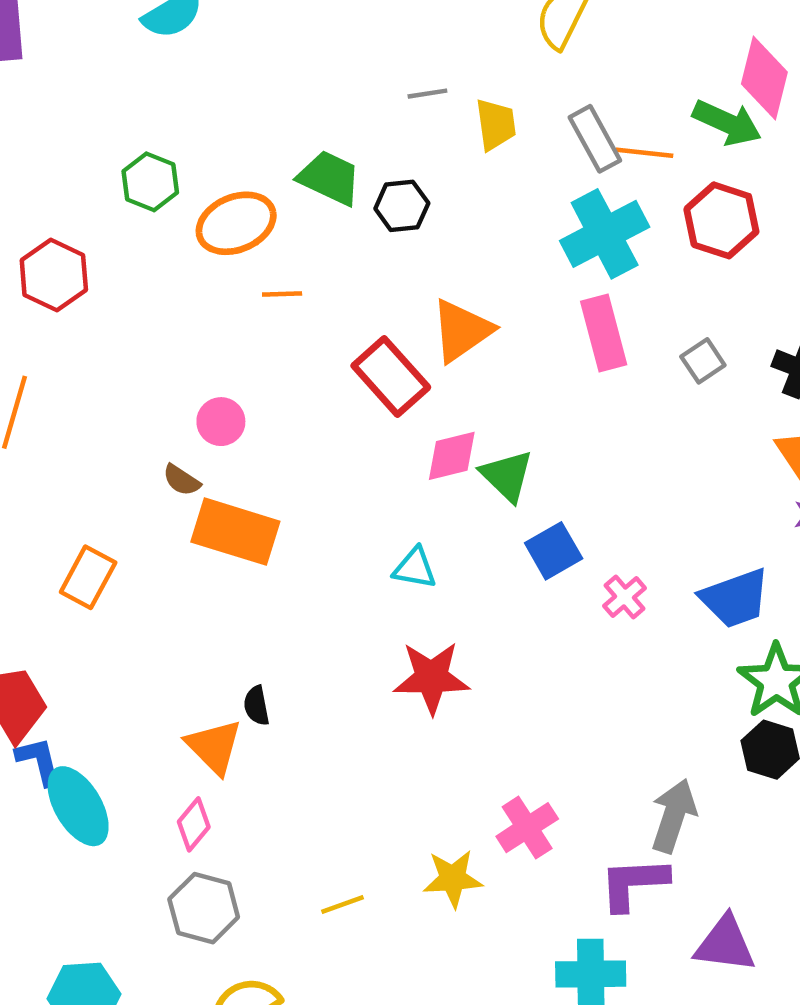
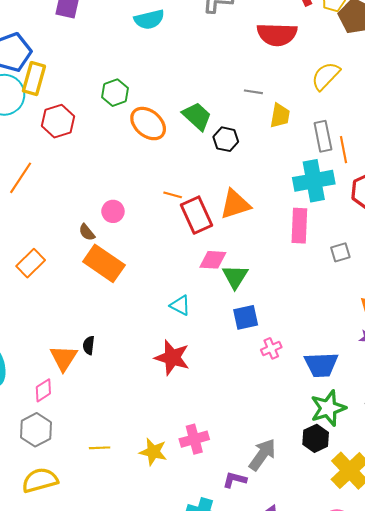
orange line: (645, 153) -> (344, 150), turned 55
orange ellipse: (236, 223) -> (148, 124), turned 45
orange line: (282, 294) -> (173, 195), moved
purple L-shape: (634, 883) -> (235, 480), size x0.7

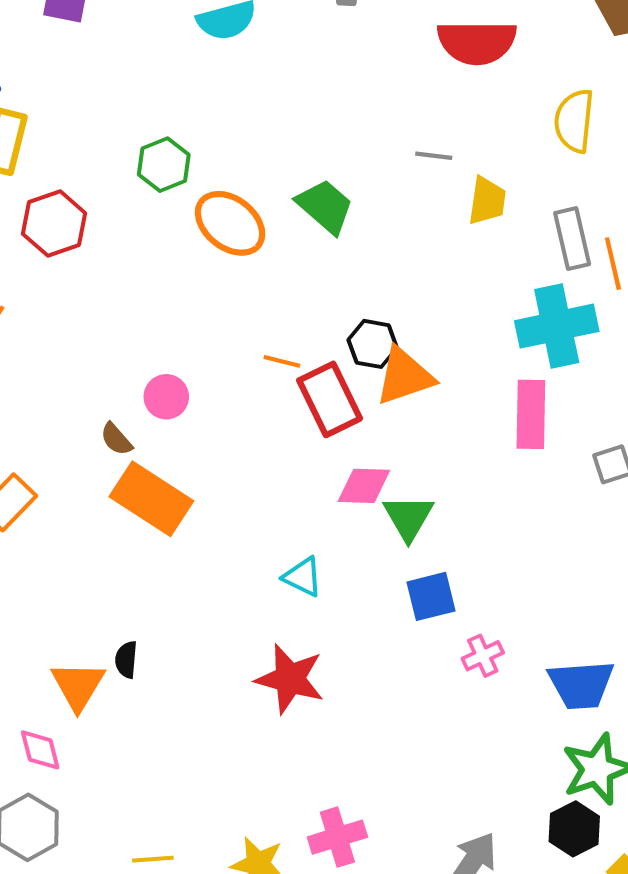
yellow semicircle: (326, 76) -> (574, 121), turned -36
black hexagon: (226, 139) -> (373, 344), moved
pink diamond: (43, 390) -> (40, 750), turned -70

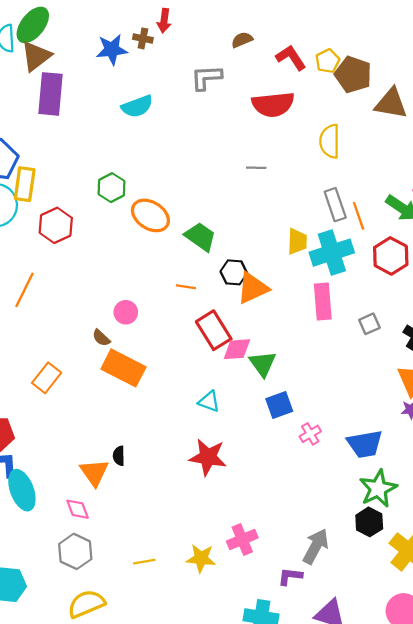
yellow trapezoid: (487, 201) -> (297, 241), moved
green trapezoid: (325, 206) -> (200, 237), moved
red rectangle: (330, 399) -> (214, 330), moved

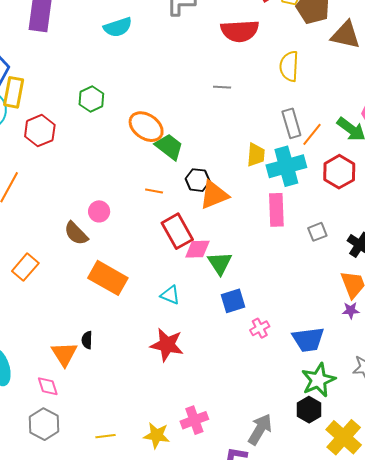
orange ellipse: (150, 215) -> (146, 127), moved
orange line: (359, 216) -> (312, 134), turned 55
brown semicircle: (101, 338) -> (76, 233), size x1.5
orange rectangle: (123, 368) -> (108, 278), moved

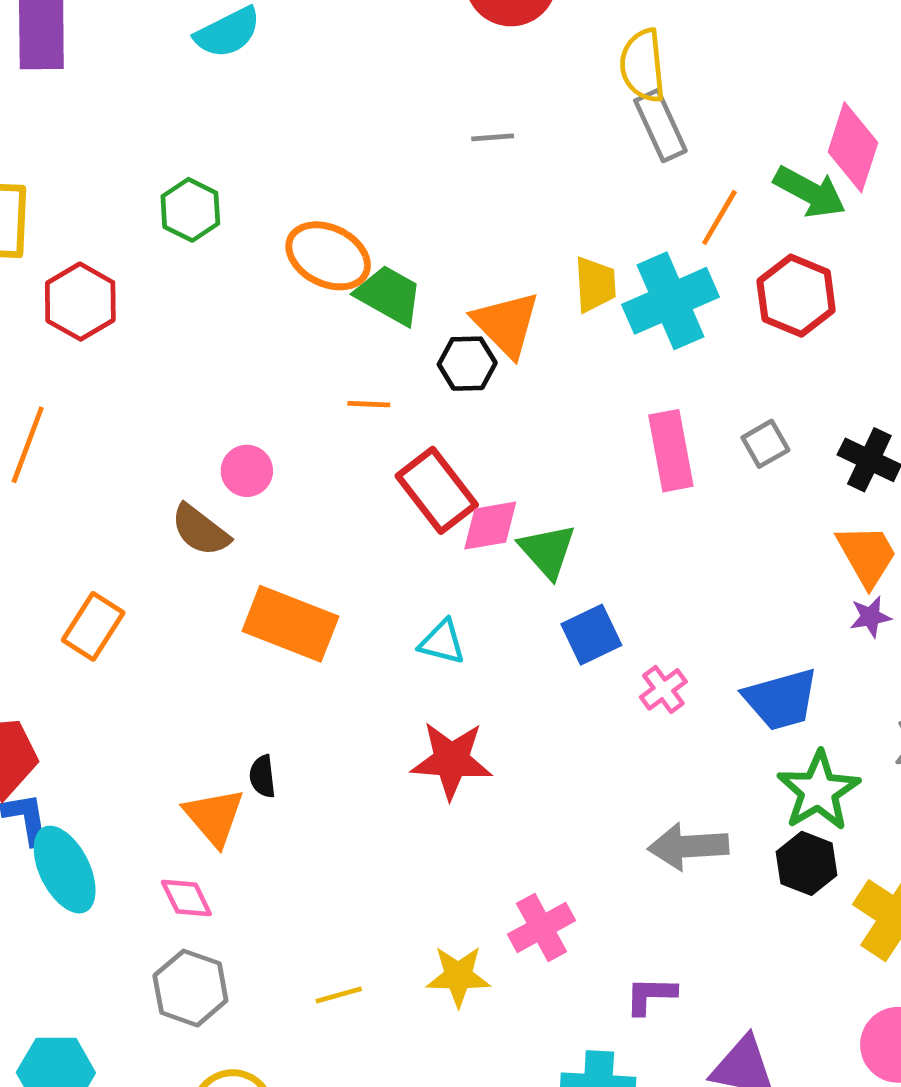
gray rectangle: (291, 123) -> (660, 126), moved
orange triangle: (214, 195) -> (506, 324), moved, turned -44
pink rectangle: (276, 210) -> (671, 451), moved
gray arrow: (260, 429) -> (688, 846), moved, turned -116

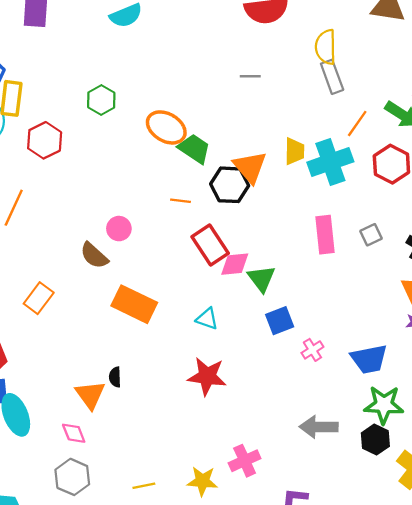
black hexagon: (467, 364) -> (230, 185), size x1.4
green star: (818, 791) -> (384, 405), turned 30

